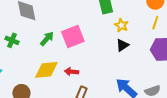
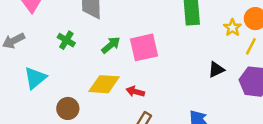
yellow star: (121, 25) -> (232, 28), moved
black triangle: (122, 45) -> (216, 70), moved

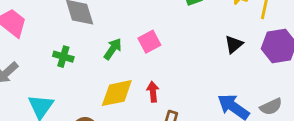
pink square: (144, 47) -> (149, 42), size x0.7
red arrow: (135, 92) -> (153, 92), turned 84

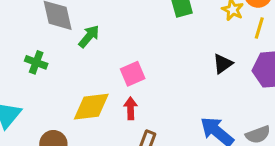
pink square: (149, 42) -> (133, 74), moved
green arrow: (113, 49) -> (89, 36), moved

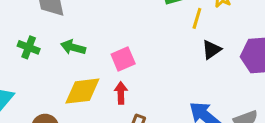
yellow line: (259, 28) -> (197, 18), moved
green arrow: (89, 36) -> (73, 47), moved, turned -115

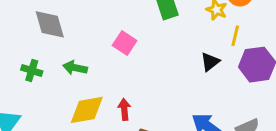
yellow line: (197, 18) -> (235, 36), moved
pink square: (123, 59) -> (125, 43), moved, turned -30

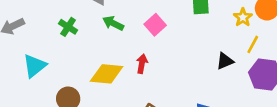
green arrow: (75, 68) -> (113, 23), moved
red arrow: (124, 109) -> (142, 64), moved

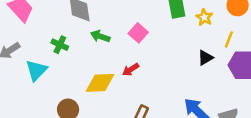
yellow star: (243, 17) -> (204, 17), moved
red arrow: (142, 64) -> (131, 70), turned -126
cyan triangle: (34, 66) -> (36, 70), moved

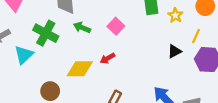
green cross: (60, 45) -> (46, 33), size x1.6

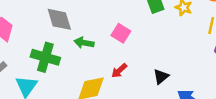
black triangle: (174, 51) -> (161, 77), moved

